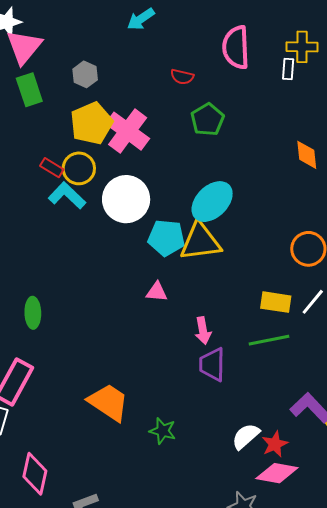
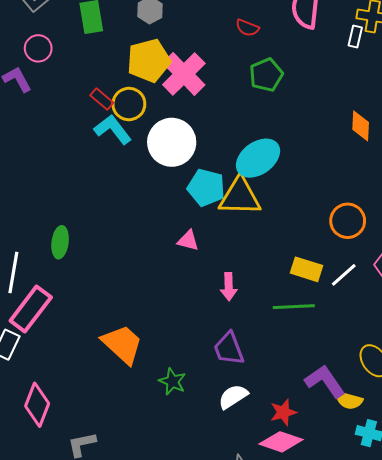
purple trapezoid: (212, 365) -> (229, 349), moved, turned -30
white semicircle: (246, 436) -> (233, 397), moved

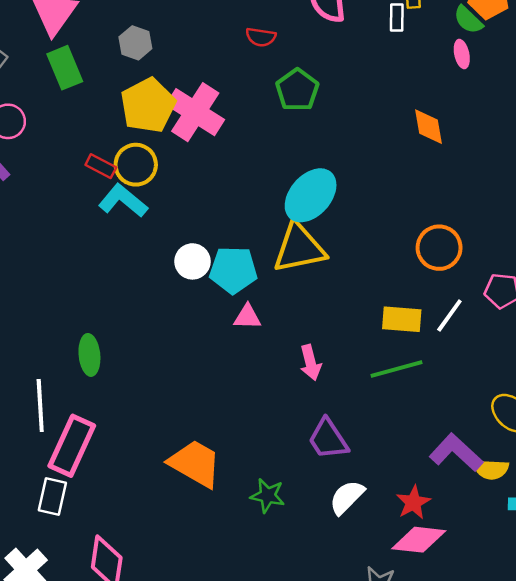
white circle: (172, 142) -> (192, 261), moved, size x0.6
cyan pentagon: (206, 188) -> (233, 270), moved

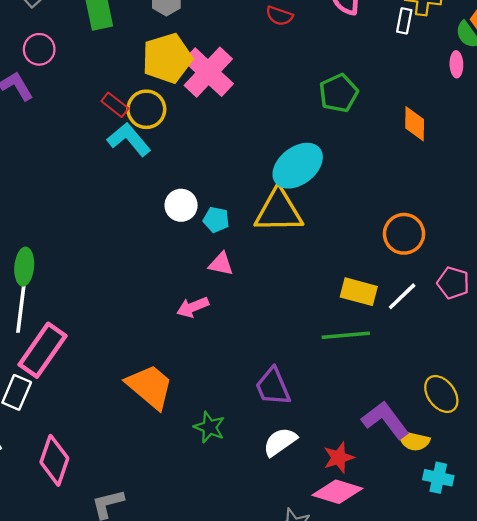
green pentagon: (297, 90) -> (339, 93), moved
cyan pentagon: (233, 270) -> (216, 220), size x0.6
green ellipse: (89, 355) -> (24, 267), moved
pink arrow: (310, 363) -> (193, 307), moved, turned 72

